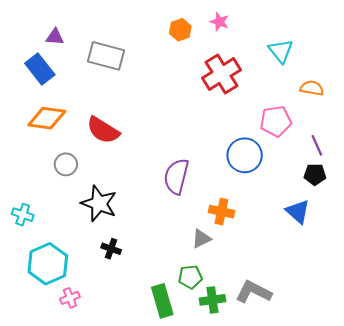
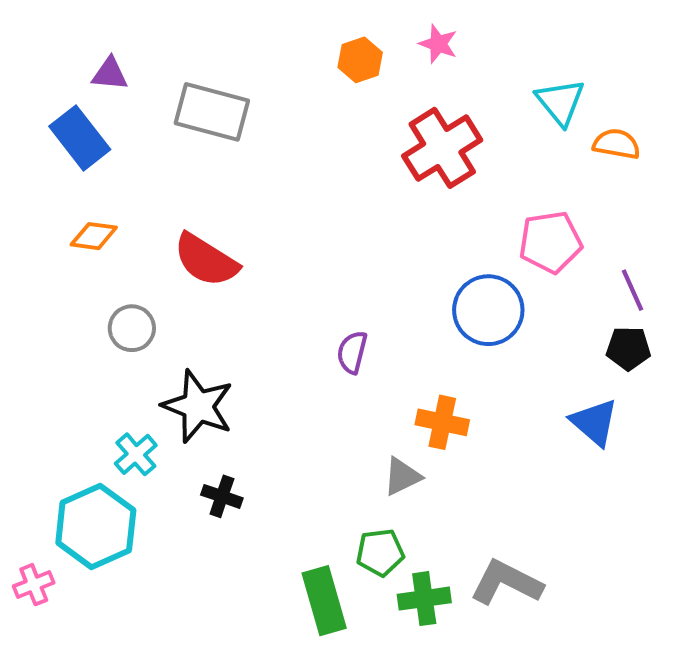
orange semicircle: (312, 88) -> (616, 144), moved
orange diamond: (47, 118) -> (94, 236), size x0.6
purple semicircle: (176, 176) -> (352, 352), size x0.6
cyan cross: (23, 215) -> (136, 454), moved, turned 30
pink cross: (70, 298) -> (34, 585), moved

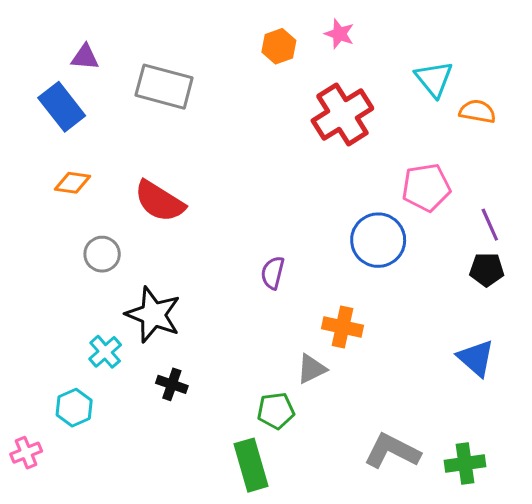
blue triangle: (594, 422) -> (476, 358), moved
cyan hexagon: (96, 526) -> (74, 408), size x0.6
green pentagon: (380, 552) -> (276, 411), moved
green cross: (424, 599) -> (465, 463), moved

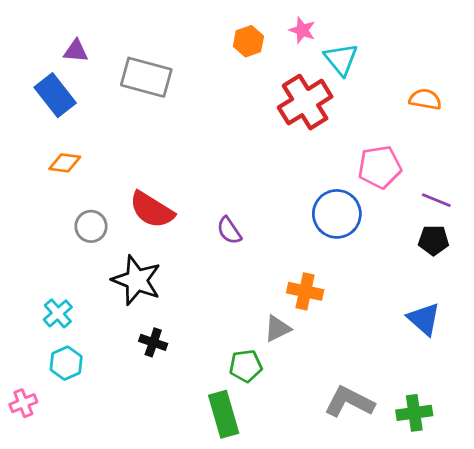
cyan triangle: (434, 79) -> (341, 59), moved
red semicircle: (159, 201) -> (152, 210), moved
purple line: (490, 225) -> (436, 200), turned -44
purple semicircle: (273, 273) -> (229, 231), moved, turned -48
cyan cross: (105, 352) -> (58, 313), moved

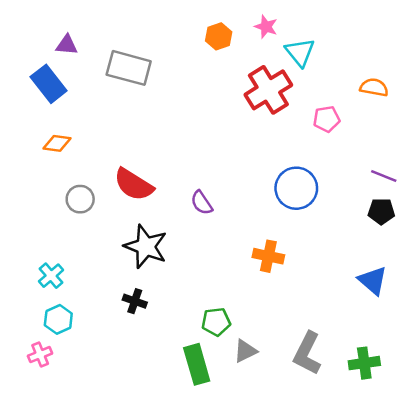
pink pentagon: (380, 167) -> (327, 119), moved, size x0.7
black star: (137, 280) -> (146, 246), moved
gray triangle: (277, 329) -> (245, 351), moved
gray L-shape: (349, 402) -> (307, 353), turned -90
pink cross: (23, 403) -> (40, 355), moved

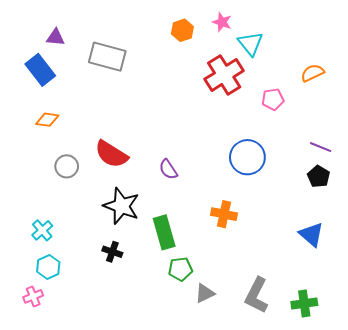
orange semicircle: (374, 87) -> (312, 73), turned -35
black pentagon: (381, 211) -> (319, 177), turned 30
green rectangle: (197, 364) -> (164, 232), moved

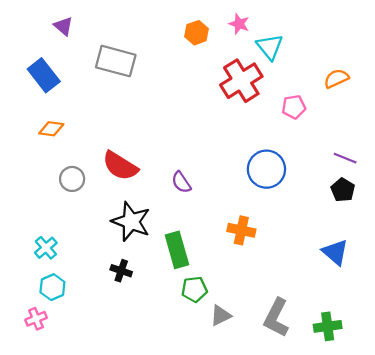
purple triangle: (55, 37) -> (63, 26), moved, turned 36

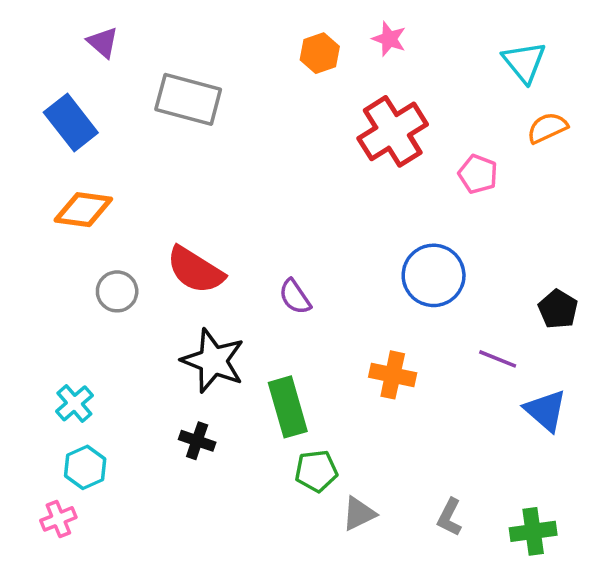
cyan triangle: (270, 47) -> (524, 62), moved
pink pentagon: (294, 107) -> (478, 174), turned 30
orange diamond: (51, 129) -> (83, 210), size x1.4
purple line: (345, 158) -> (498, 359), moved
gray L-shape: (276, 318) -> (450, 517), size x0.6

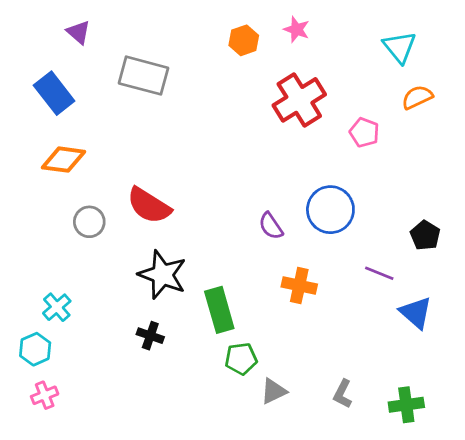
purple semicircle: (295, 297) -> (271, 226), moved
cyan hexagon: (85, 467) -> (35, 349), moved

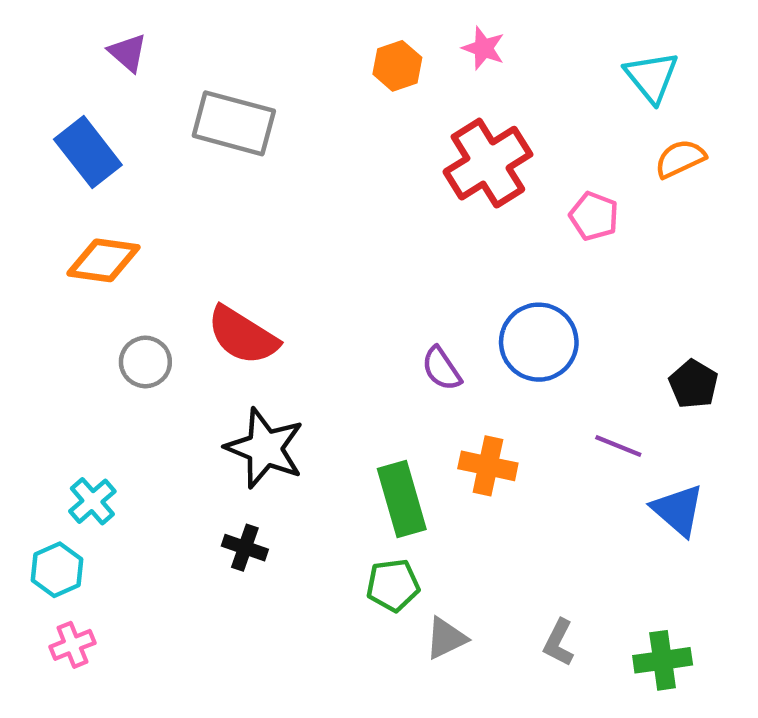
green rectangle: (219, 310) -> (402, 499), moved

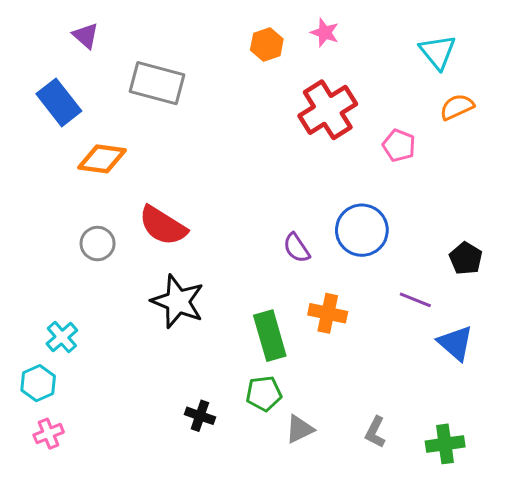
orange diamond: (103, 260) -> (102, 159), moved
black cross: (245, 548) -> (200, 416), moved

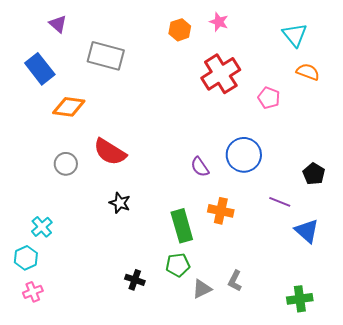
orange semicircle: (457, 107) -> (308, 72), turned 45
black star: (178, 301) -> (120, 203), size x0.6
gray L-shape: (375, 432) -> (235, 281), moved

